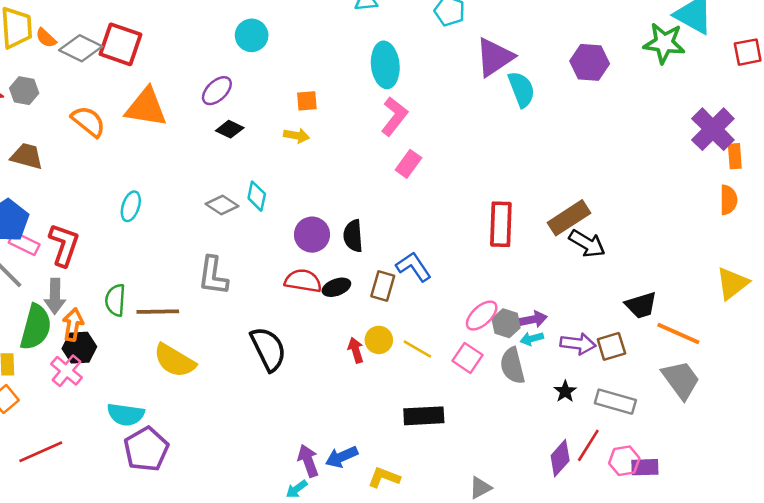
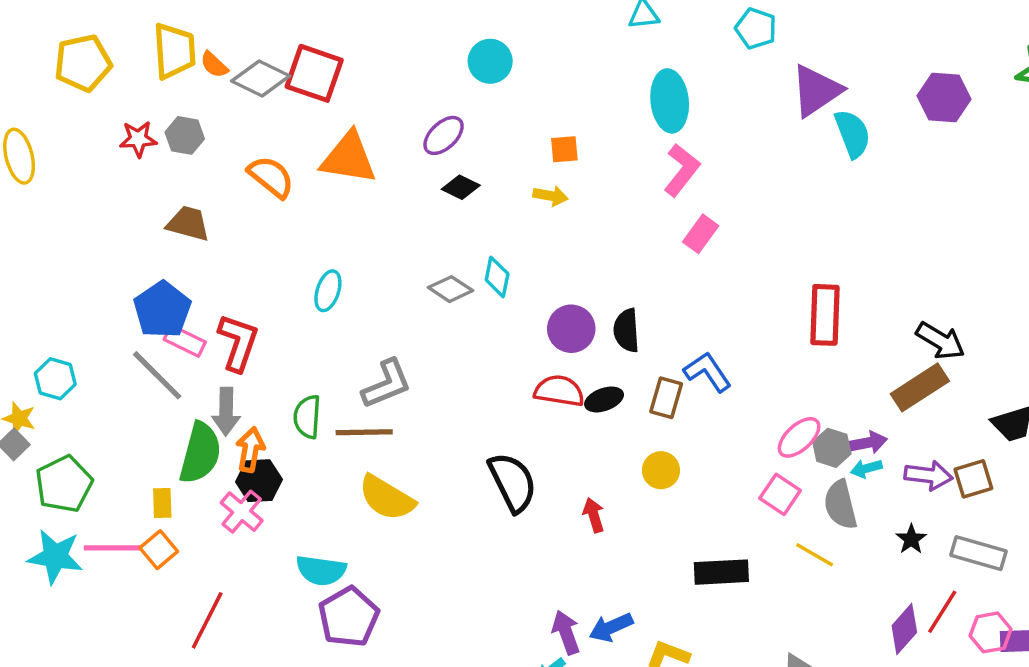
brown rectangle: (569, 218) -> (920, 387), moved
gray L-shape: (213, 276) -> (387, 384), moved, turned -120
yellow line: (417, 349) -> (815, 555), moved
red arrow: (356, 350) -> (594, 515), moved
red line: (41, 452) -> (207, 620), turned -39

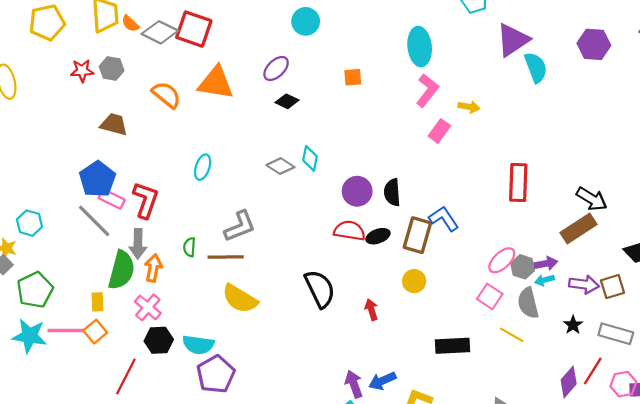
yellow arrow: (551, 196) -> (469, 107), moved
brown rectangle: (666, 398) -> (417, 235), size x1.4
green semicircle: (307, 417) -> (189, 247), size x0.7
black hexagon: (259, 481) -> (159, 340), moved

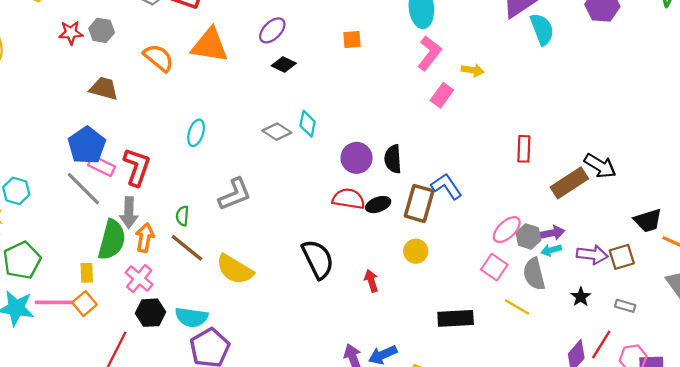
red rectangle: (518, 182) -> (524, 149), size x0.7
brown rectangle: (579, 228) -> (569, 183), moved
brown line: (226, 257) -> (187, 248), moved, turned 40
gray rectangle: (616, 334) -> (625, 306), size x0.6

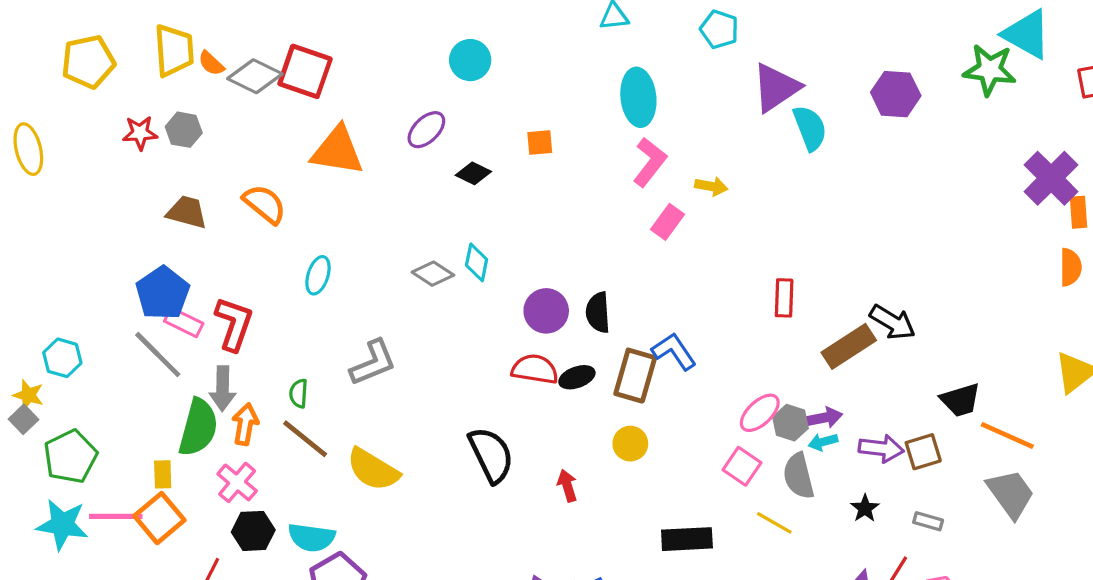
orange semicircle: (158, 58) -> (265, 204), moved
black diamond: (284, 65) -> (473, 173), moved
orange square: (84, 304) -> (159, 518), size x1.4

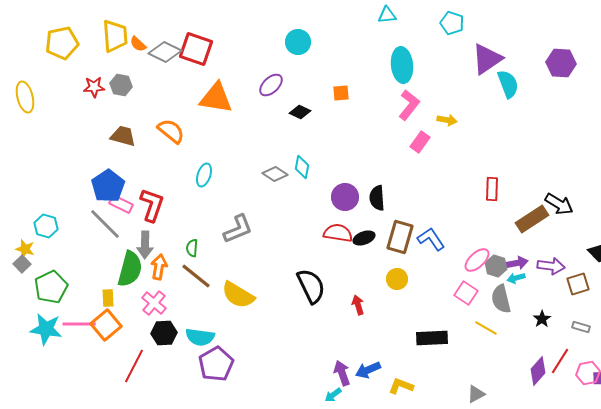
blue L-shape: (674, 351) -> (431, 239), moved
purple arrow: (881, 448) -> (551, 266), moved

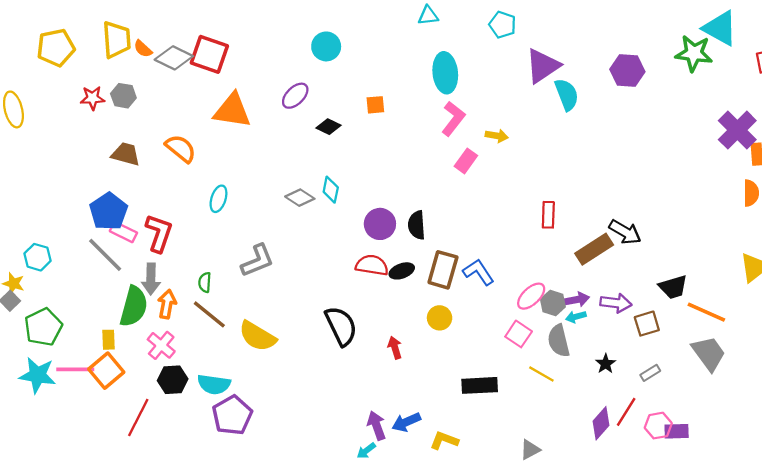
gray rectangle: (581, 327) -> (650, 373), turned -48

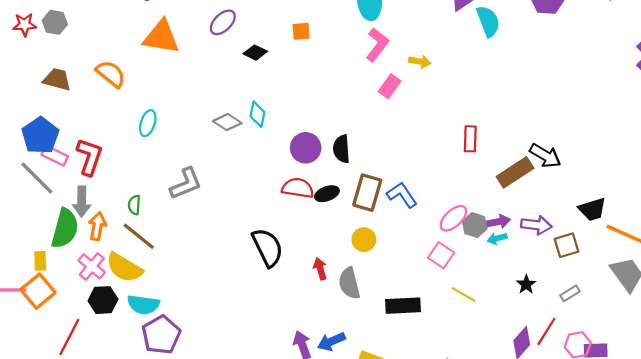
yellow semicircle: (257, 336) -> (124, 268), moved
gray semicircle: (559, 341) -> (349, 283), moved

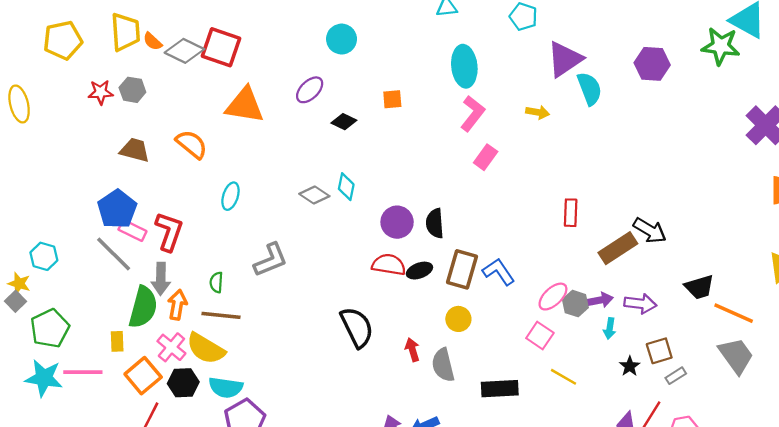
yellow arrow: (420, 62) -> (538, 112), moved
brown line: (139, 236) -> (221, 315), turned -33
cyan arrow: (497, 238) -> (610, 328), moved, turned -66
brown square: (567, 245) -> (659, 351), moved
orange square: (38, 291) -> (143, 376), moved

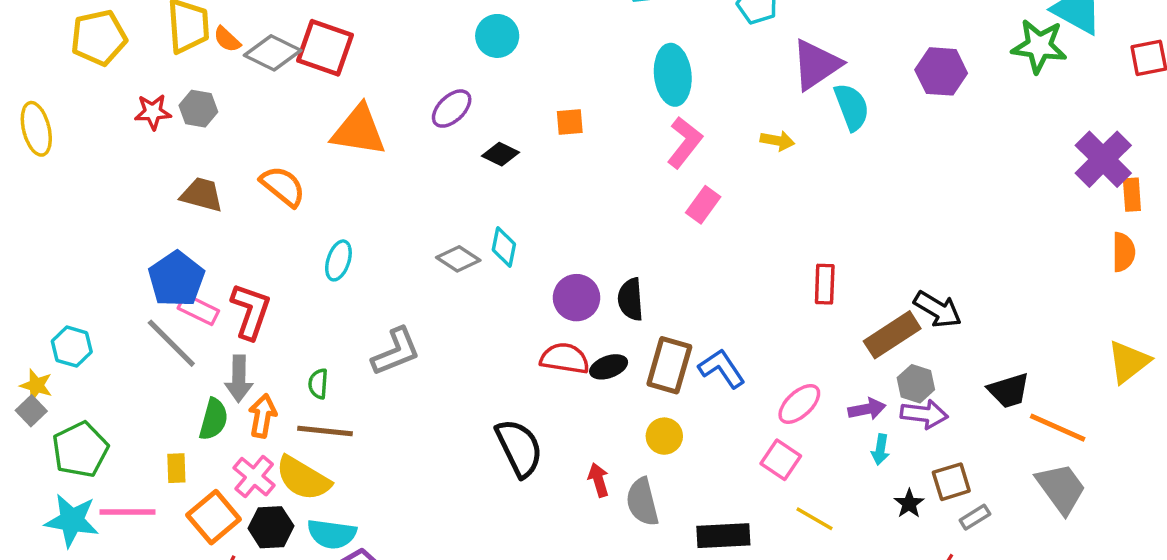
gray hexagon: (575, 304) -> (916, 384), moved
green semicircle: (143, 307) -> (214, 419), size x0.7

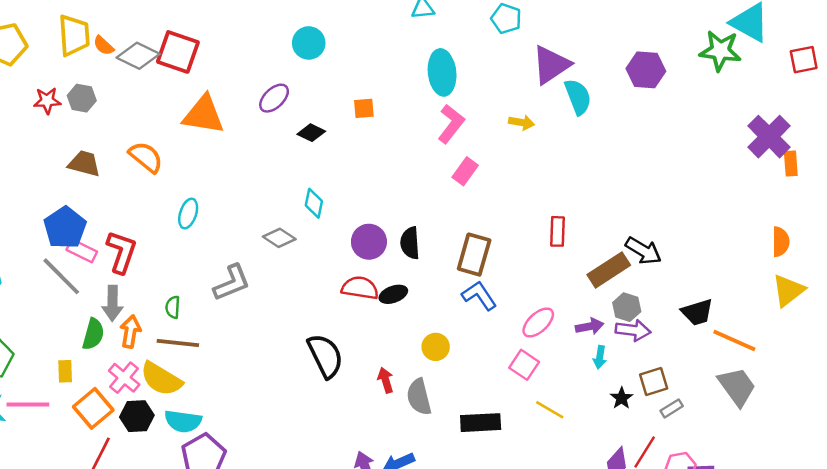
orange semicircle: (1123, 252) -> (781, 242), moved
gray diamond: (458, 259) -> (279, 238), moved
brown rectangle: (669, 365) -> (474, 255), moved

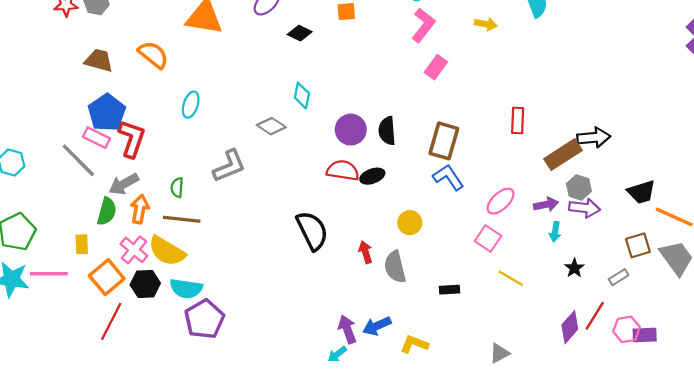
blue pentagon: (65, 228) -> (107, 113), moved
black arrow: (643, 251) -> (594, 138), turned -36
gray arrow: (112, 303) -> (124, 184), turned 60
brown square: (654, 381) -> (638, 245), moved
black rectangle: (481, 423) -> (449, 290), size x0.6

